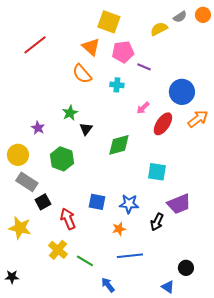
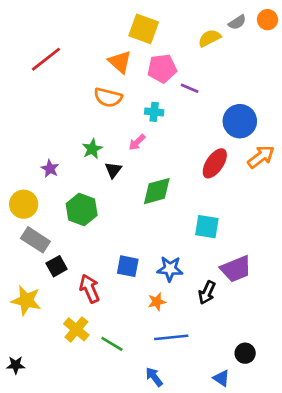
orange semicircle: (82, 74) -> (108, 97), turned -35
pink arrow: (143, 108) -> (137, 142), moved
blue arrow: (108, 285) -> (154, 377), moved

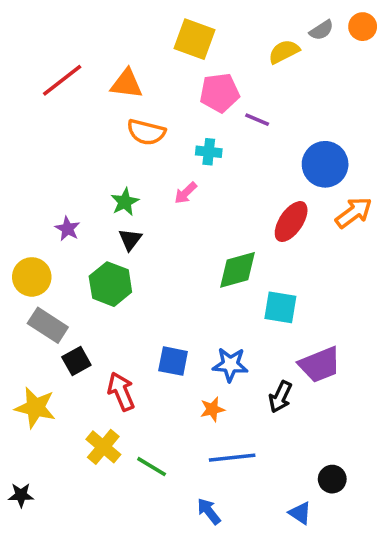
orange triangle: (120, 62) -> (127, 84), moved, turned -35
black triangle: (113, 170) -> (130, 239), moved
green diamond: (157, 191) -> (237, 270), moved

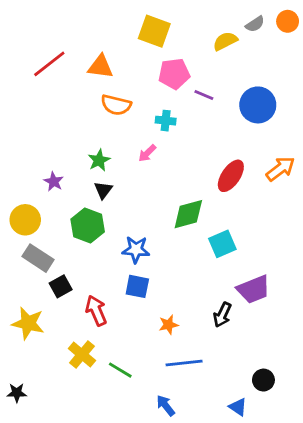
blue circle: (325, 164) -> (258, 105), moved
cyan square: (280, 307) -> (222, 244), turned -32
blue star: (230, 365) -> (136, 250), moved

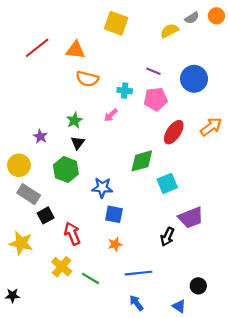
pink pentagon: (174, 74) -> (156, 99), moved
blue square: (137, 286) -> (114, 214), moved
orange star: (168, 325) -> (115, 244), moved
blue arrow: (166, 406) -> (136, 303), moved

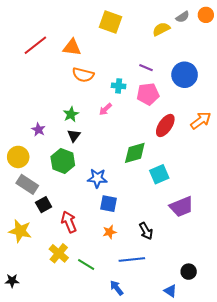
black arrow: (167, 237) -> (146, 231), moved, turned -54
blue arrow: (136, 303) -> (117, 288), moved

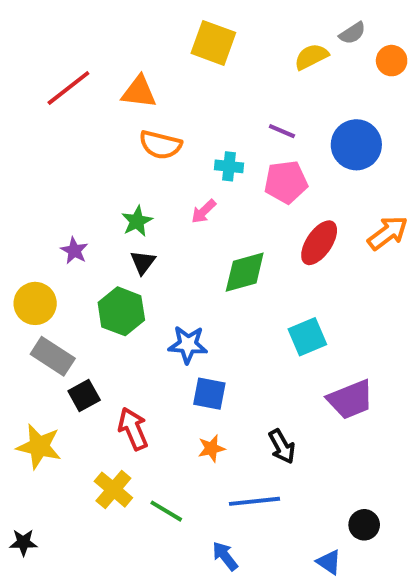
orange circle: (206, 15) -> (392, 61), moved
green diamond: (135, 153) -> (245, 272), moved

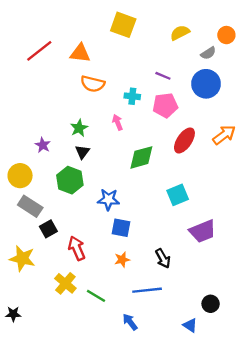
gray semicircle: (352, 33) -> (208, 53), moved
pink arrow: (204, 211) -> (118, 122), turned 112

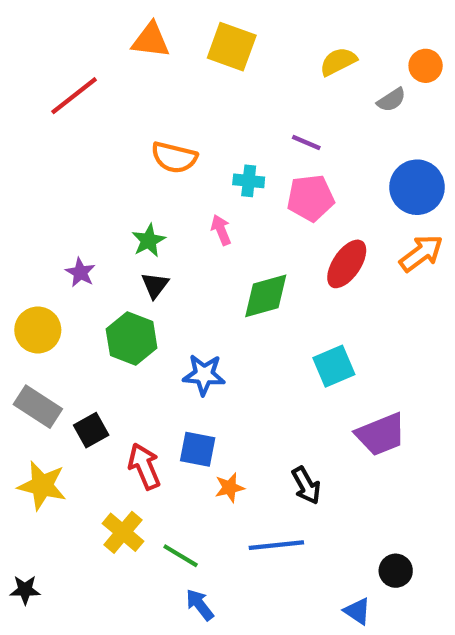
orange triangle: (80, 53) -> (151, 40), moved
blue circle: (206, 84) -> (417, 187), moved
gray rectangle: (30, 206) -> (38, 407), moved
blue square: (121, 228) -> (198, 449), moved
blue arrow: (130, 322) -> (200, 605), moved

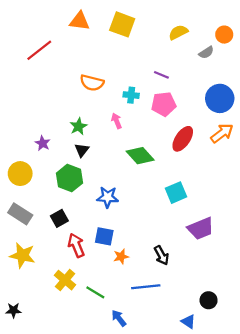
green diamond: (266, 296) -> (140, 156), turned 64
black square: (91, 430) -> (59, 218), moved
blue arrow: (200, 605) -> (119, 318), moved

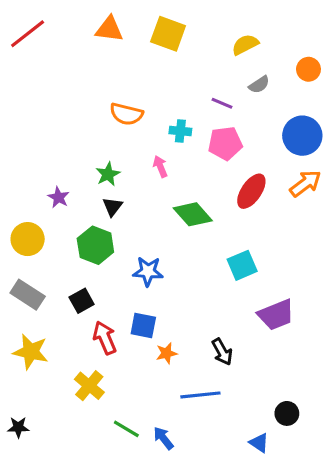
orange circle: (224, 35) -> (308, 69), moved
red line: (39, 50) -> (28, 34), moved
gray semicircle: (206, 52) -> (259, 85), moved
green line: (95, 292) -> (126, 429), moved

